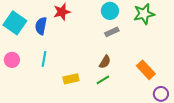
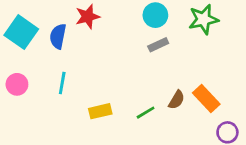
brown semicircle: (105, 62) -> (177, 100), moved

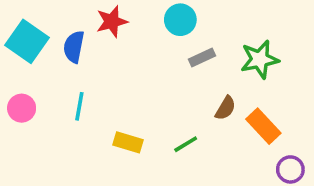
cyan circle: (155, 15) -> (180, 20), moved
green star: (203, 19) -> (260, 59), moved
brown semicircle: (177, 100) -> (225, 108), moved
yellow rectangle: (100, 111) -> (128, 142), turned 30

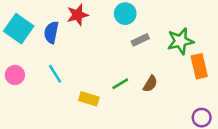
cyan line: (79, 106) -> (55, 74), turned -42
brown semicircle: (225, 108) -> (150, 84), moved
orange rectangle: (263, 126) -> (199, 66), moved, turned 30
green line: (186, 144) -> (120, 84), moved

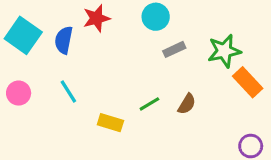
orange rectangle: (199, 66) -> (248, 82), turned -30

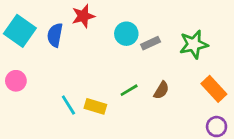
cyan circle: (156, 17) -> (126, 34), moved
orange rectangle: (248, 82) -> (214, 89), moved
cyan line: (68, 91) -> (68, 105), moved

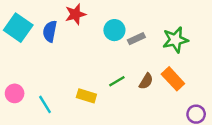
pink circle: (16, 81) -> (15, 93), moved
orange rectangle: (214, 89) -> (173, 79), moved
cyan line: (68, 105) -> (45, 104), moved

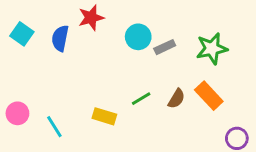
cyan square: (18, 28) -> (22, 34), size x0.7

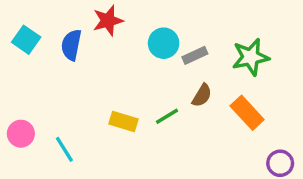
brown semicircle: (176, 99) -> (202, 95), moved
yellow rectangle: (104, 116) -> (124, 121), moved

